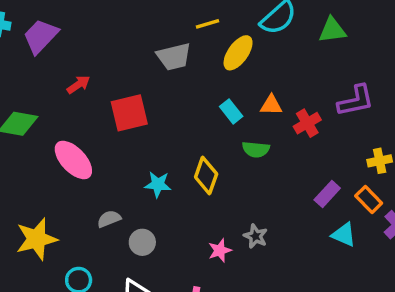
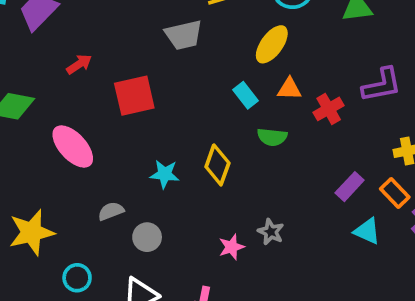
yellow ellipse: (238, 53) -> (272, 44), moved

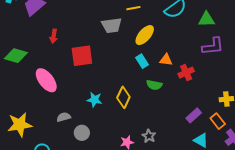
yellow ellipse: (272, 44) -> (145, 35), moved
red arrow: (79, 64) -> (54, 36), turned 128
purple L-shape: (382, 85) -> (213, 46), moved

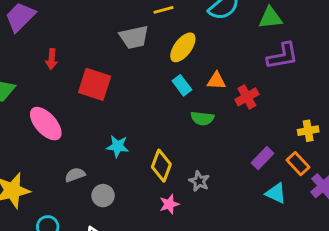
red square: (82, 56) -> (95, 84), turned 30
yellow diamond: (123, 97) -> (161, 166), moved
gray star: (149, 136) -> (199, 181), moved

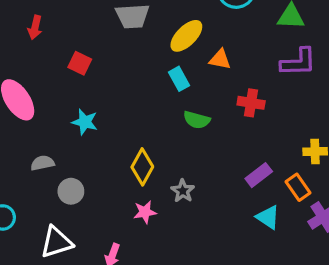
orange triangle: (216, 81) -> (220, 59), moved
red square: (95, 84) -> (80, 63), size x0.6
red cross: (247, 97) -> (251, 103), turned 30
cyan star: (118, 146) -> (85, 122), moved

